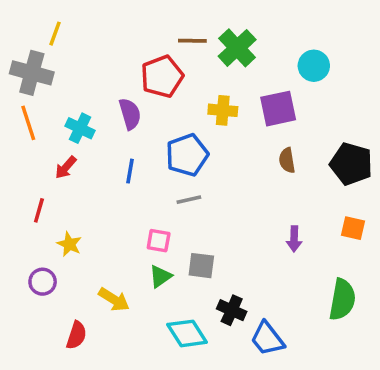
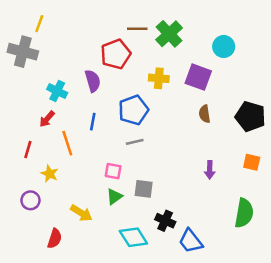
purple square: (278, 109) -> (198, 77), turned 32
orange line: (28, 123) -> (67, 143), moved

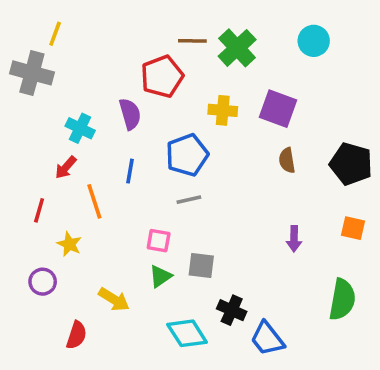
cyan circle: (224, 47) -> (314, 41), moved

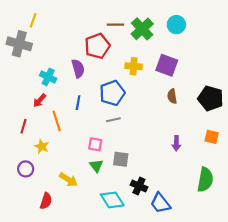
cyan circle: (314, 41) -> (176, 25), moved
green triangle: (160, 276) -> (96, 166), turned -32

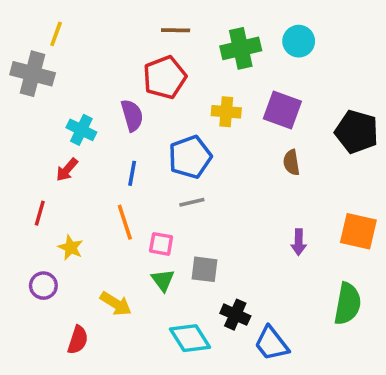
brown line: (115, 25) -> (176, 30), moved
green cross: (142, 29) -> (241, 48), turned 30
black pentagon: (211, 98) -> (357, 132), moved
orange line: (57, 121) -> (125, 222), moved
orange square: (212, 137) -> (358, 231), size x1.5

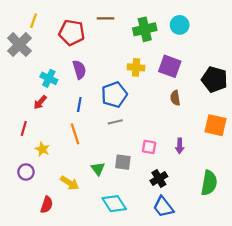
gray cross: (33, 74) -> (19, 45), turned 30
red pentagon: (165, 77) -> (72, 33), moved, turned 30
orange square: (358, 231) -> (216, 125), moved
pink square: (161, 244) -> (149, 147), moved
black cross: (235, 315) -> (159, 179), moved, turned 35

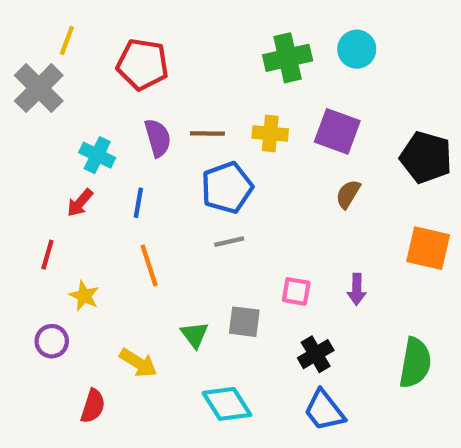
brown line: (105, 18) -> (207, 134), moved
brown semicircle: (175, 98) -> (348, 194), turned 40
blue line: (79, 104) -> (138, 203), moved

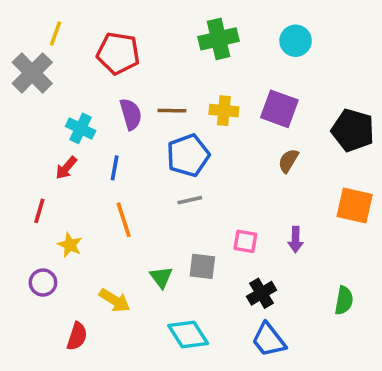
green cross: (288, 58) -> (219, 39), moved
green semicircle: (415, 363) -> (344, 300), size x0.7

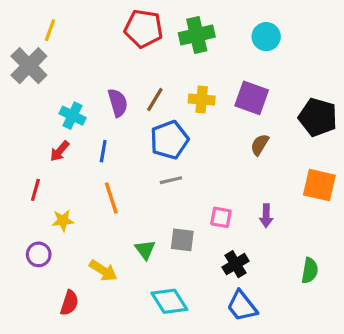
red pentagon: (118, 53) -> (144, 29), moved
brown line: (172, 111) -> (155, 100), turned -60
yellow star: (70, 245) -> (63, 221), turned -30

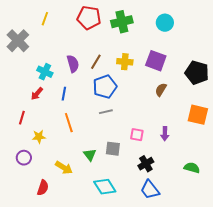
yellow line: (50, 30) -> (45, 19), moved
green semicircle: (310, 271) -> (192, 168), turned -84

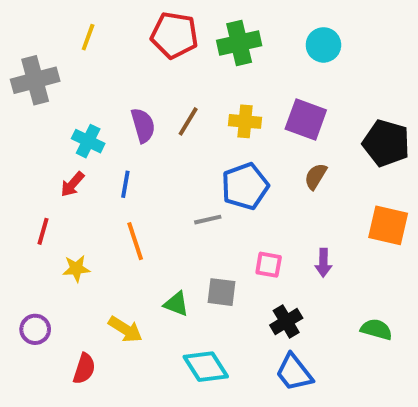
gray cross: (18, 41) -> (35, 80), turned 30
blue pentagon: (105, 87) -> (245, 186), moved
green triangle: (90, 155) -> (176, 304), turned -32
purple circle: (24, 158) -> (35, 329), moved

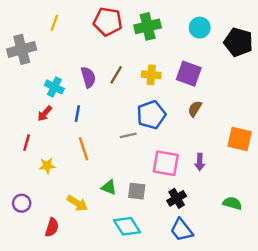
black pentagon: (386, 143) -> (238, 42), moved
pink square: (269, 265) -> (166, 163), size x1.6
gray square: (221, 292) -> (137, 191), moved

